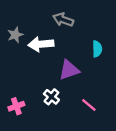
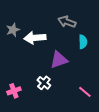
gray arrow: (63, 20) -> (67, 22), moved
pink line: (89, 105) -> (85, 92), moved

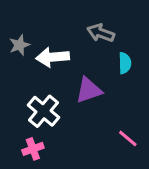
white cross: (44, 83) -> (43, 111), moved, size x1.5
pink cross: (14, 91) -> (33, 149), moved

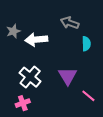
purple triangle: (89, 90) -> (68, 76), moved, turned -42

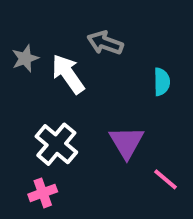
gray arrow: (70, 23) -> (105, 43), moved
white arrow: (36, 40) -> (68, 74), turned 60

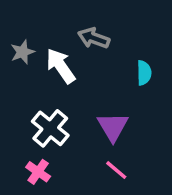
pink line: (166, 179) -> (116, 170), moved
pink cross: (43, 193) -> (38, 172), turned -35

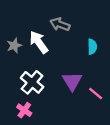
gray star: (22, 52) -> (14, 46), moved
pink line: (116, 170) -> (96, 93), moved

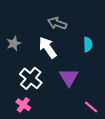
white arrow: (39, 42) -> (48, 48), moved
pink line: (96, 93) -> (91, 107), moved

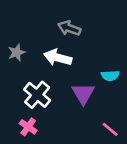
cyan semicircle: (88, 44) -> (110, 76), moved, turned 88
white arrow: (48, 48) -> (58, 58), turned -40

